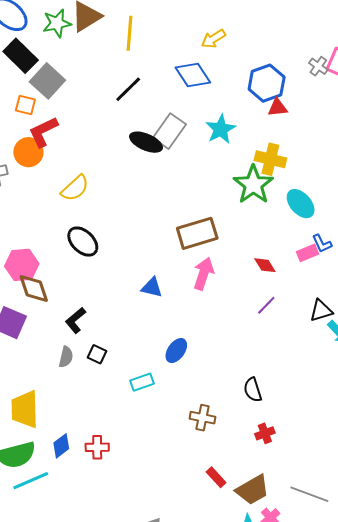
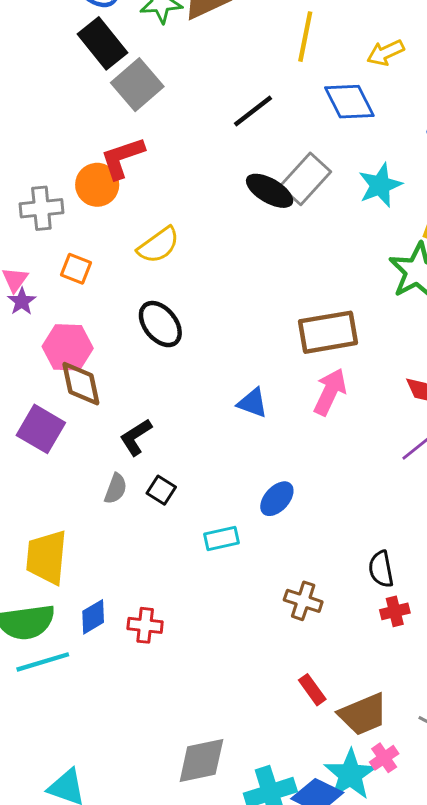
yellow line: (130, 33) -> (305, 37), moved
orange square: (25, 105) -> (76, 269), moved
red cross: (265, 433) -> (395, 611), moved

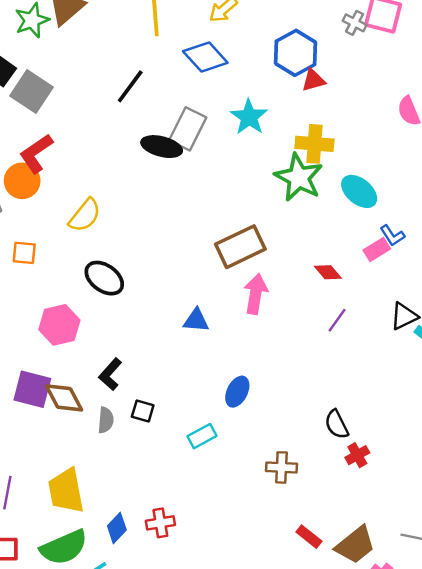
pink hexagon: (68, 347) -> (59, 325), moved
brown diamond: (81, 384) -> (64, 398), moved

